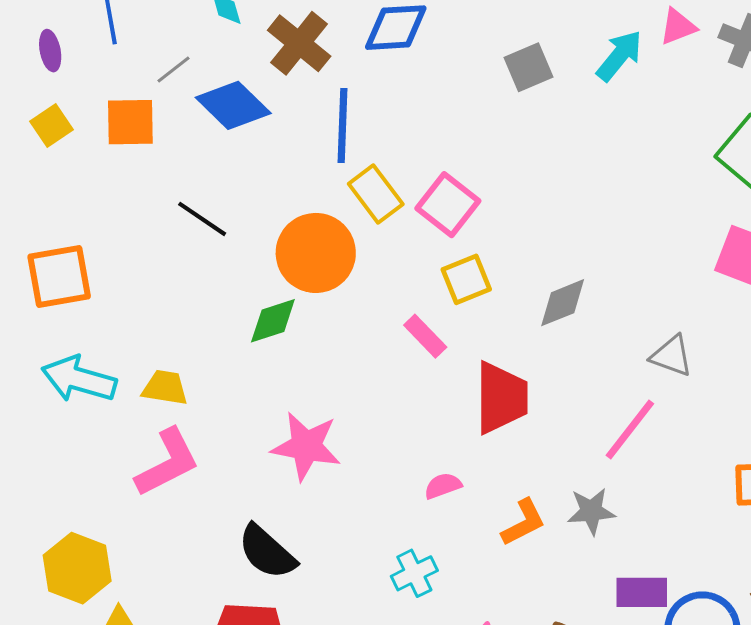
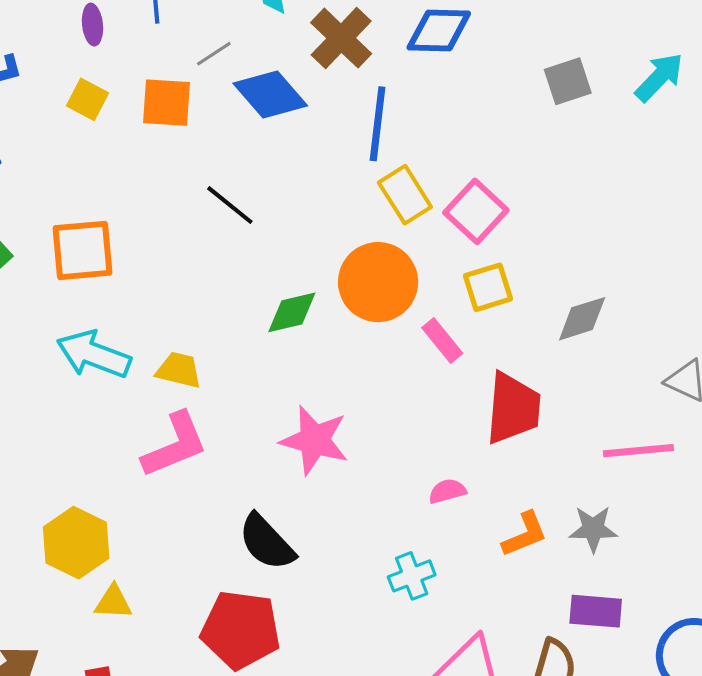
yellow square: (51, 126) -> (88, 99), turned -33
orange circle: (316, 253) -> (378, 282), moved
pink line: (630, 430) -> (638, 451), turned 42
purple rectangle: (642, 592) -> (596, 611), moved

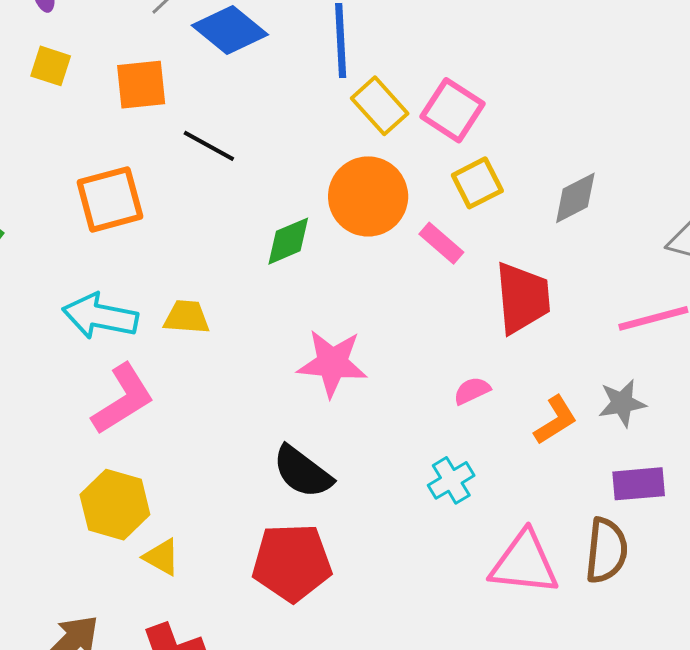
orange square: (166, 103) -> (141, 85), moved
orange square: (83, 250) -> (110, 199), moved
pink L-shape: (175, 445) -> (123, 399), moved
yellow triangle: (113, 602) -> (162, 557), turned 36

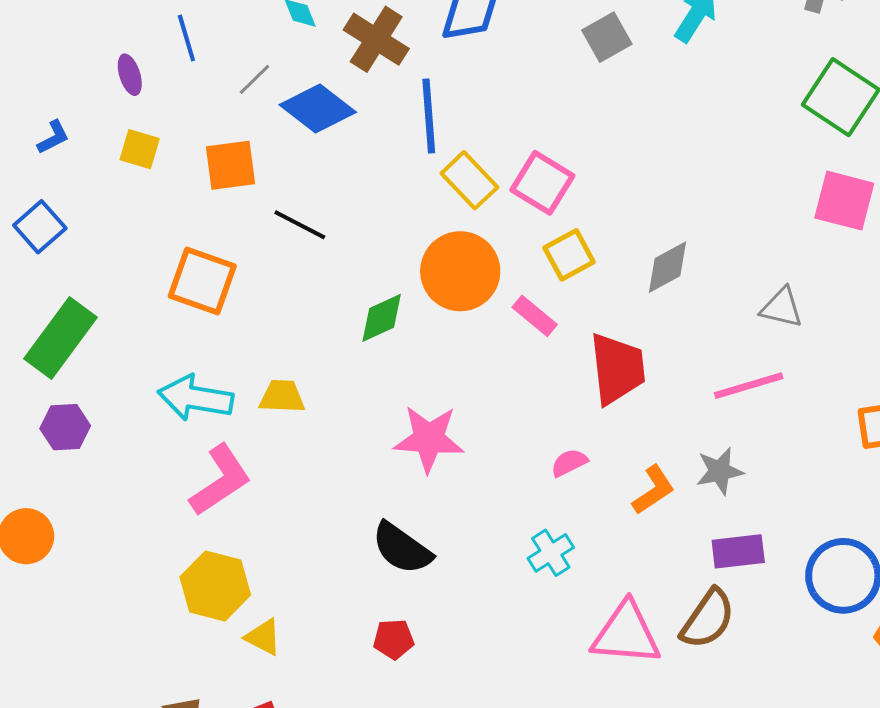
orange square: (110, 199) -> (202, 281), turned 36
brown semicircle: (606, 551) -> (708, 619), turned 30
red pentagon: (292, 562) -> (394, 639), size x0.5

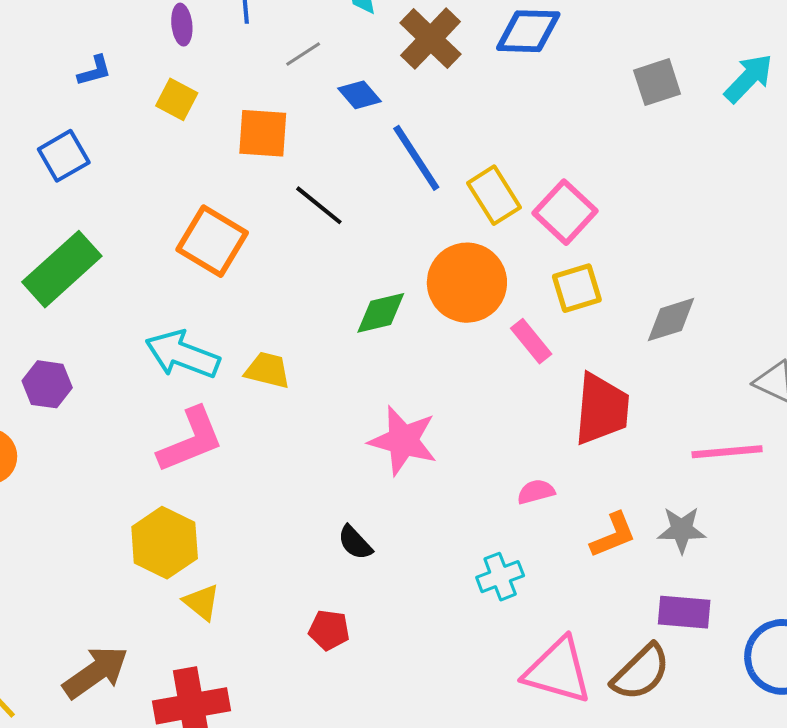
blue diamond: (318, 108) -> (359, 95), size x0.6
blue line: (429, 116) -> (416, 158), moved, turned -40
purple hexagon: (65, 427) -> (47, 384), moved
black semicircle: (402, 548) -> (355, 543), size x0.6

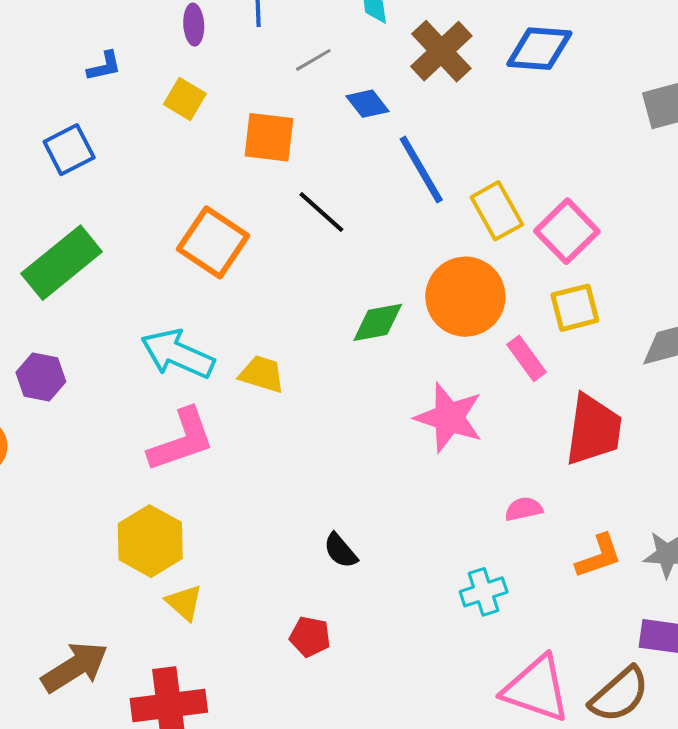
pink star: (403, 441) -> (449, 418), moved

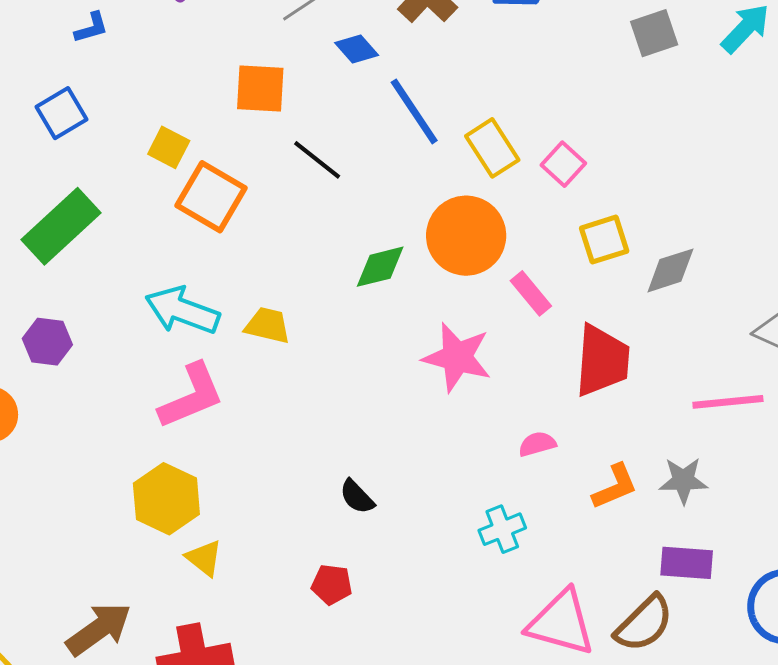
yellow square: (185, 99) -> (169, 147), moved
pink square: (567, 231) -> (563, 164), size x0.7
yellow square: (575, 308) -> (604, 240), moved

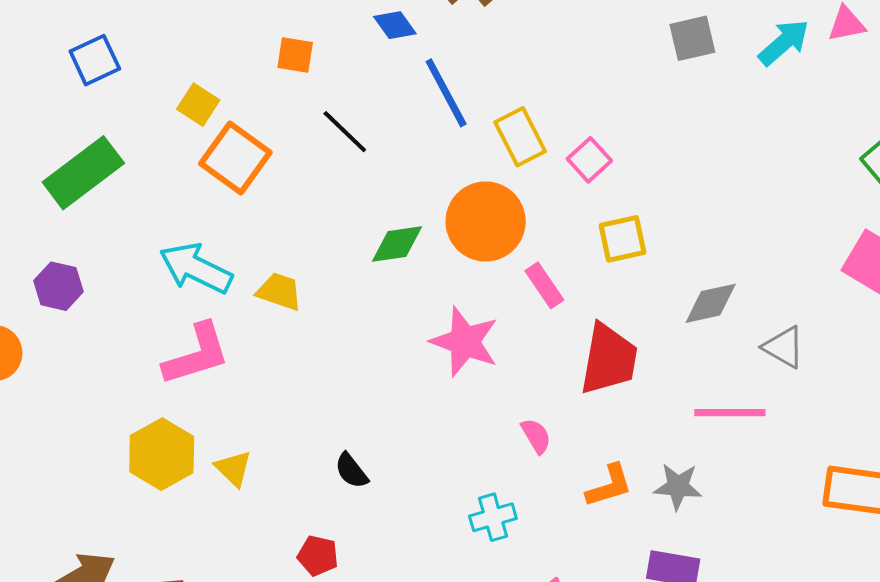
orange square: (260, 89) -> (295, 55), size x0.7
gray diamond: (670, 270) -> (711, 303), moved
pink semicircle: (537, 444) -> (536, 436), turned 69
yellow triangle: (204, 558) -> (233, 468), moved

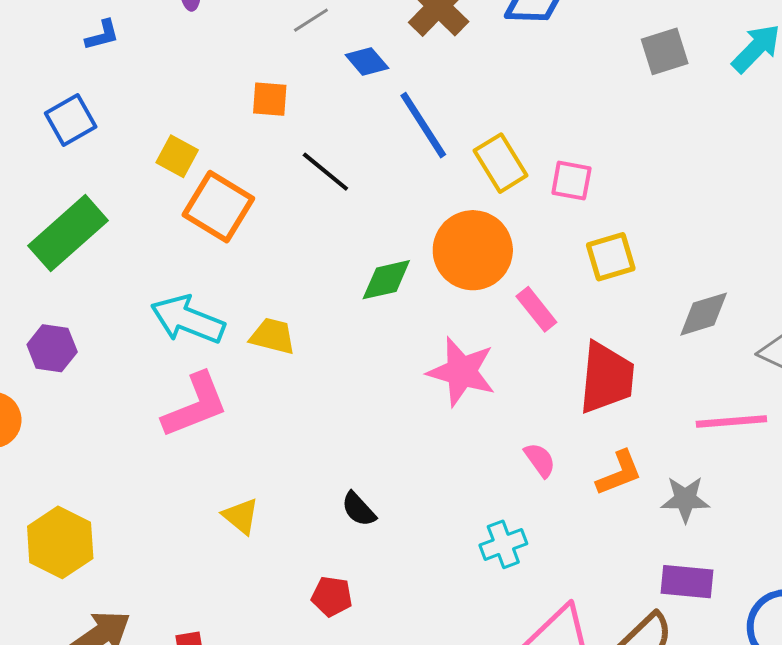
pink square: (589, 160) -> (571, 181), turned -33
yellow hexagon: (162, 454) -> (60, 542), moved
orange L-shape: (609, 486) -> (619, 473), moved

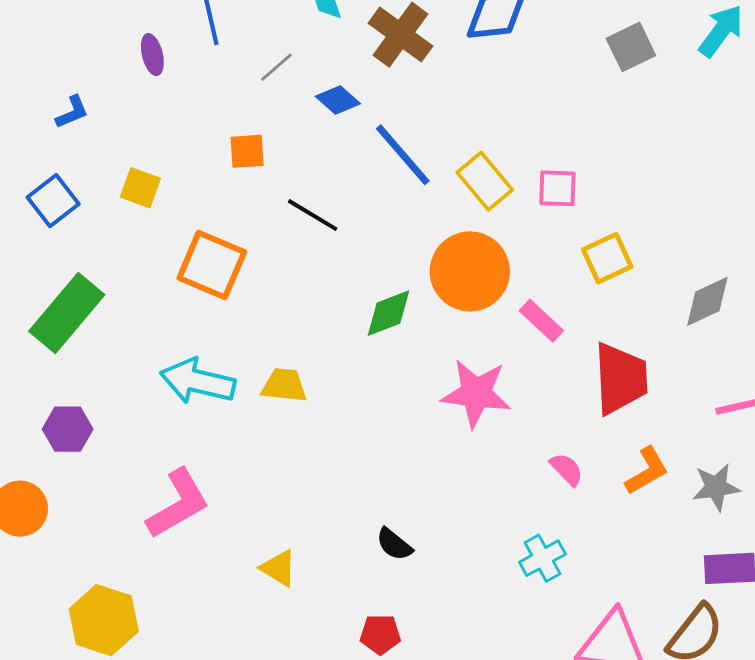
yellow square: (177, 156) -> (140, 188), moved
pink L-shape: (195, 405) -> (178, 504), moved

